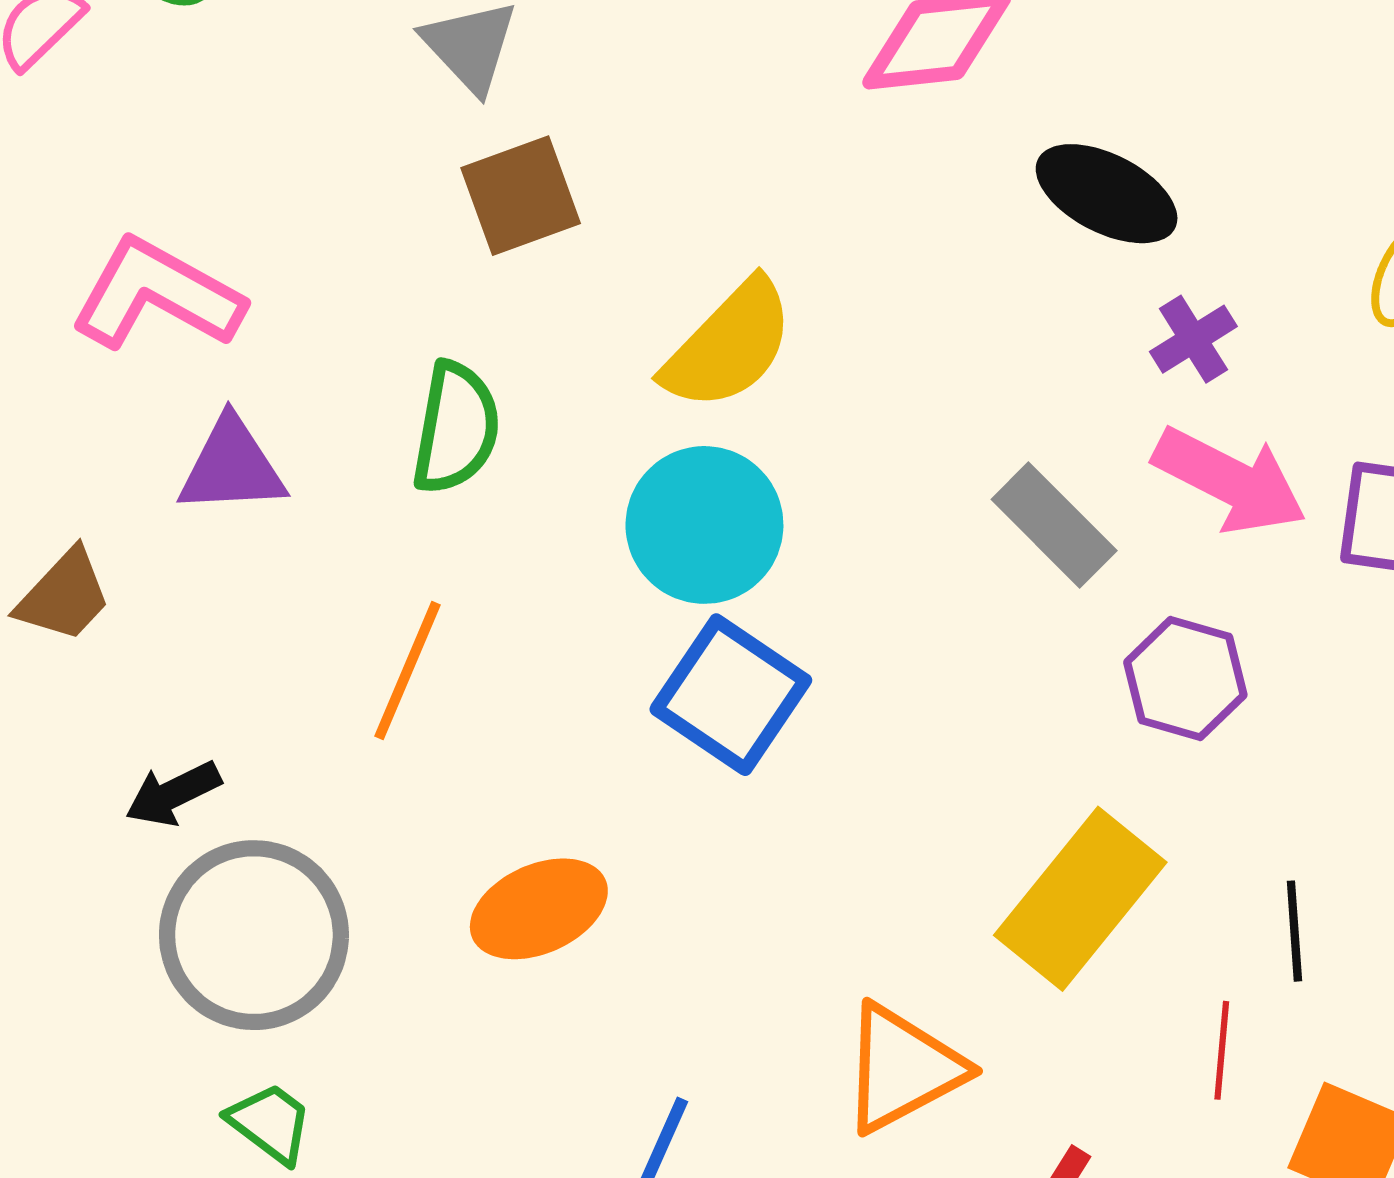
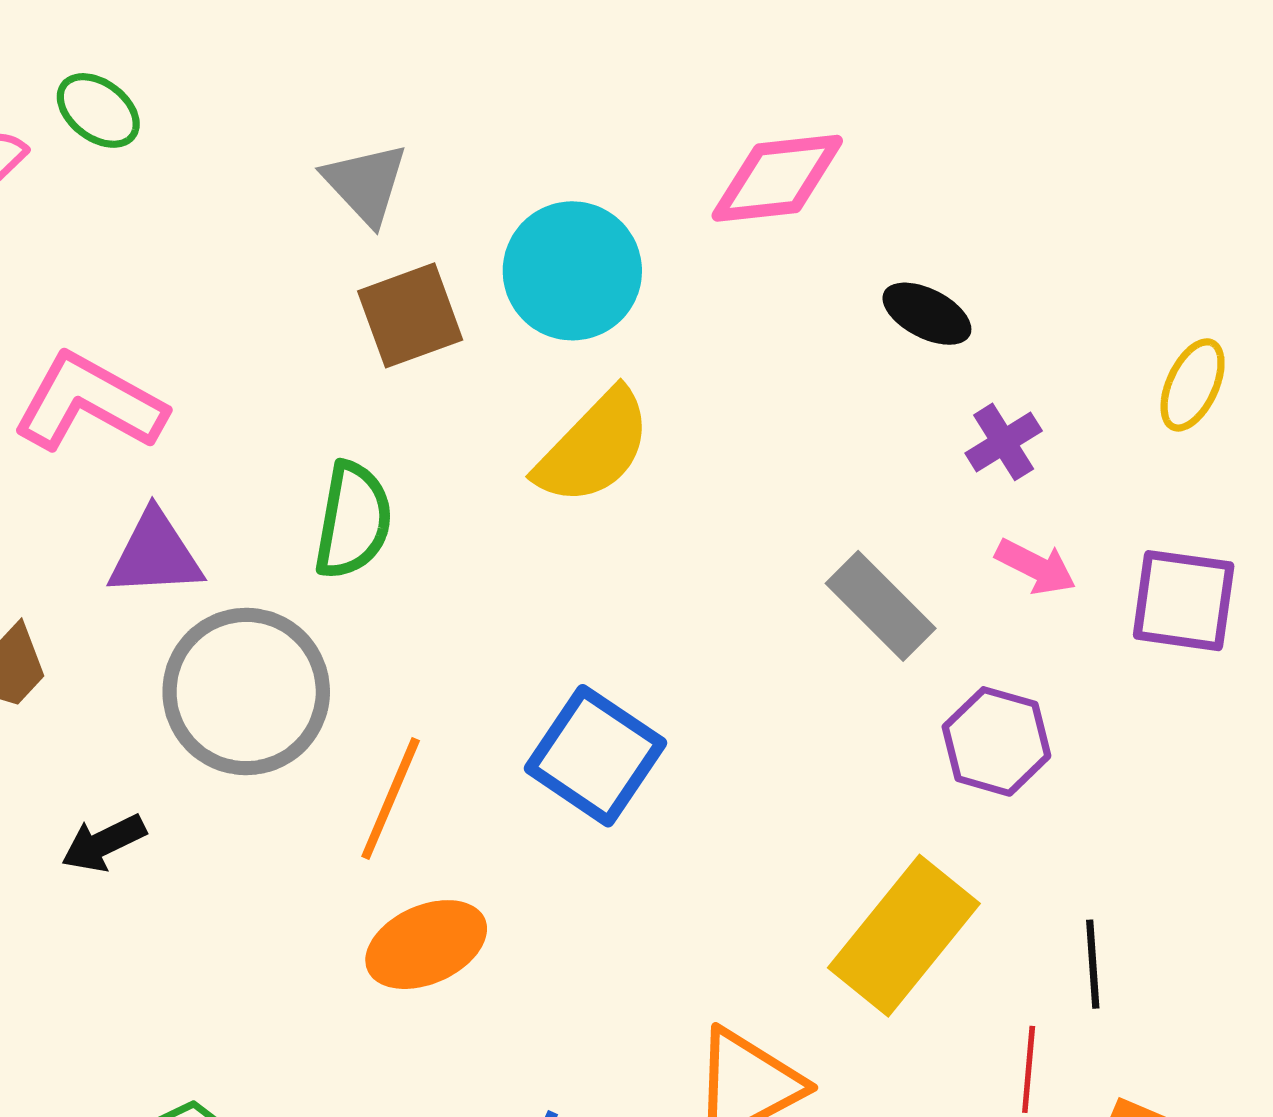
black ellipse: (1107, 194) -> (927, 314), size x0.7
pink arrow: (1230, 481) -> (1036, 567), size x0.6
cyan circle: (704, 525) -> (572, 271), moved
orange line: (407, 670) -> (391, 798), moved
gray circle: (254, 935) -> (246, 691), moved

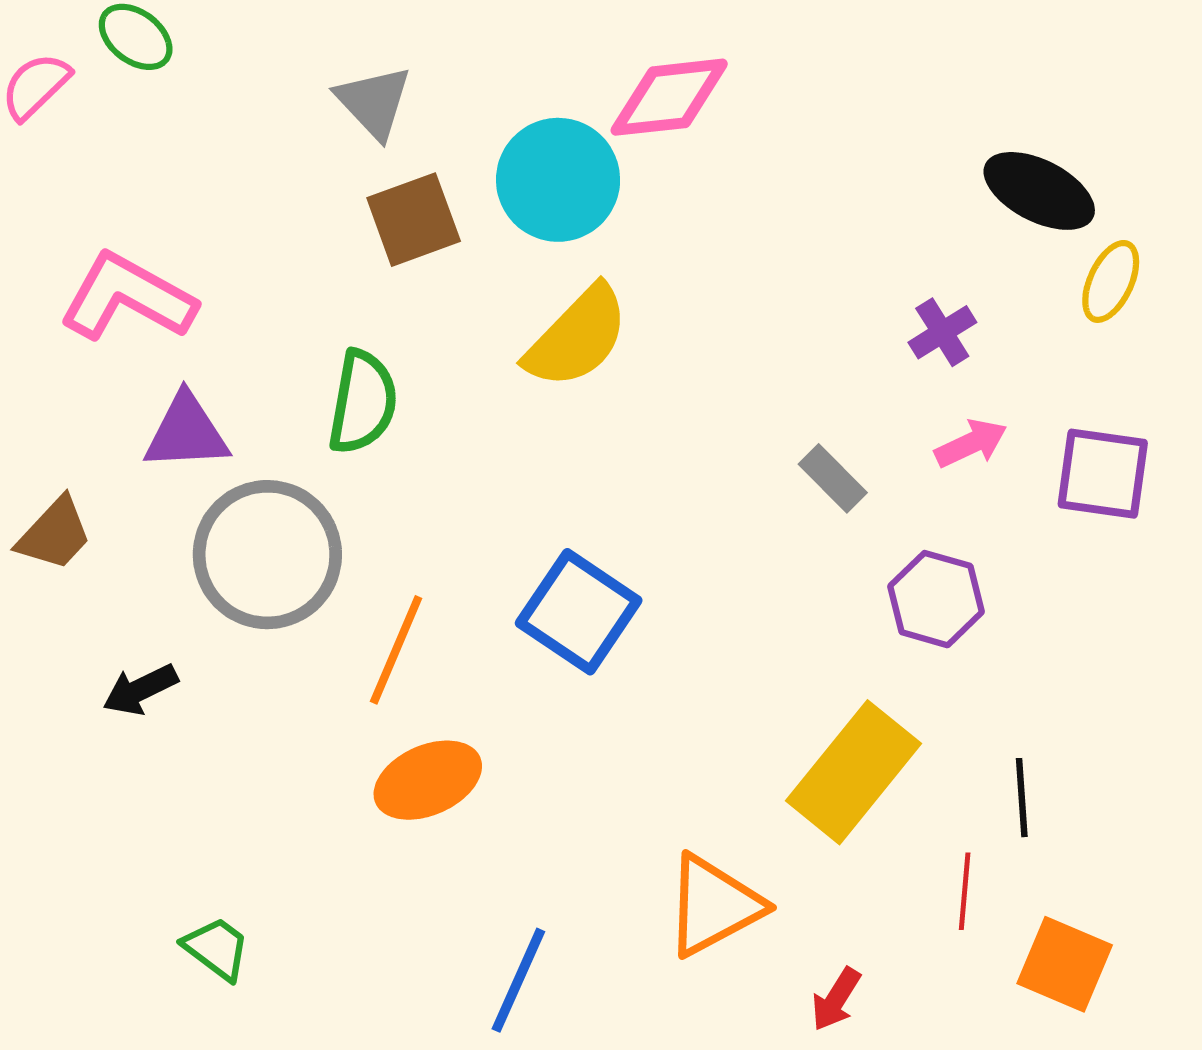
pink diamond: (777, 178) -> (669, 97), moved
black ellipse: (927, 314) -> (1039, 191), moved, size x1.4
pink arrow: (1036, 567) -> (971, 443), turned -52
gray rectangle: (881, 606) -> (833, 478), size x0.7

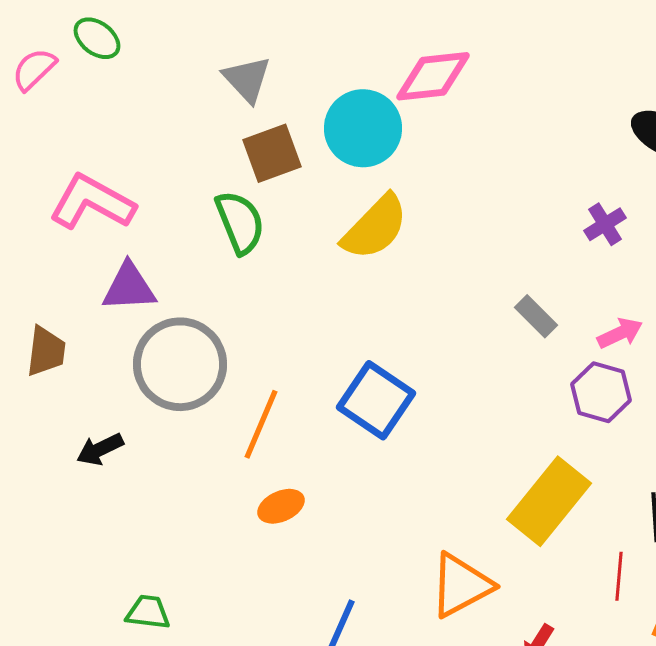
green semicircle: (363, 402) -> (240, 222), moved, turned -32
pink arrow: (971, 443) -> (620, 333), moved
brown trapezoid: (55, 534) -> (46, 351), turned -36
orange ellipse: (428, 780) -> (281, 506), size x0.7
green trapezoid: (217, 948) -> (148, 612), turned -30

